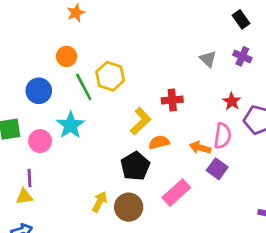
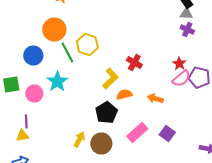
orange circle: (67, 56) -> (54, 30), size x1.5
gray triangle: (208, 59) -> (186, 14), moved, turned -40
red cross: (172, 100) -> (134, 62), turned 35
pink semicircle: (222, 136) -> (181, 78), moved, turned 42
purple square: (217, 169) -> (167, 134), moved

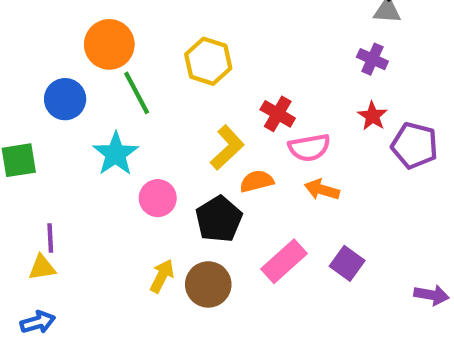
purple cross: (187, 30) -> (372, 59), moved
yellow hexagon: (87, 44) -> (208, 61), moved
pink semicircle: (181, 78) -> (309, 148), moved, turned 30
pink circle: (34, 94) -> (158, 198), moved

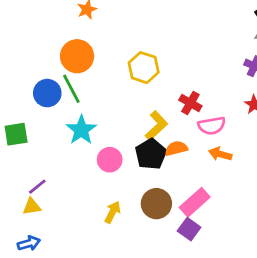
green line: (137, 93) -> (71, 89), moved
black pentagon: (219, 219) -> (151, 154), moved
purple line: (50, 238) -> (37, 187), turned 54
purple square: (347, 263) -> (189, 229), moved
brown circle: (208, 284) -> (156, 204), moved

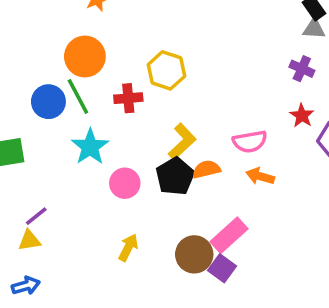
red cross: (190, 103) -> (128, 98), moved, turned -35
brown circle: (156, 204) -> (194, 254), moved

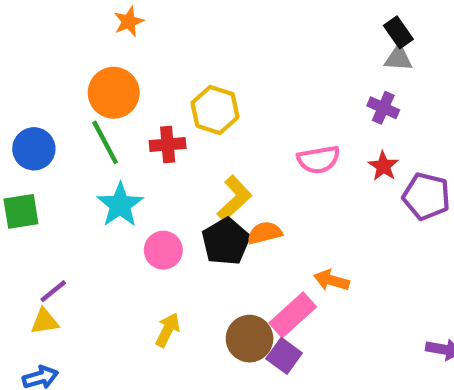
blue circle: (48, 102) -> (34, 149), moved
pink semicircle: (250, 142) -> (319, 160), moved
orange arrow: (260, 176) -> (331, 280), moved

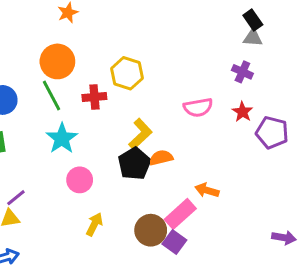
pink circle: (163, 250) -> (80, 180), moved

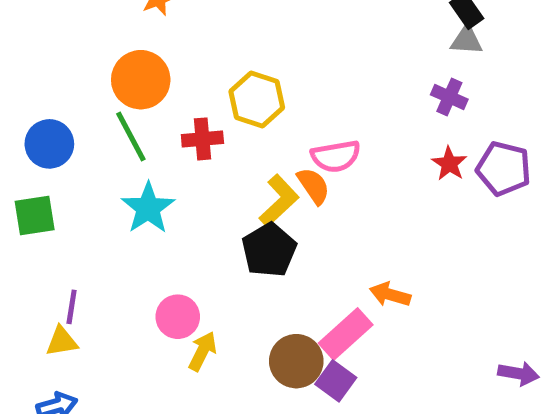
pink semicircle: (198, 107) -> (336, 156), moved
purple pentagon: (272, 133) -> (504, 169), moved
orange semicircle: (161, 158) -> (314, 186), moved, turned 70
pink circle: (80, 180) -> (178, 317), moved
purple line: (16, 198) -> (72, 307), turned -42

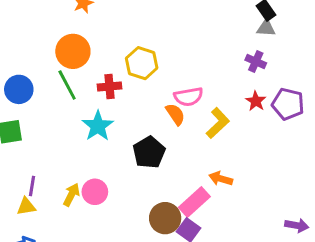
yellow L-shape: (279, 201) -> (218, 123), moved
cyan star: (148, 208) -> (98, 126), moved
yellow arrow: (202, 351) -> (71, 195), moved

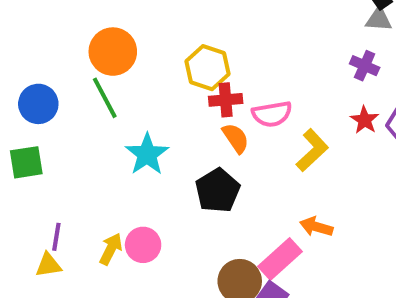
red cross: (110, 86) -> (226, 100), moved
orange semicircle: (175, 114) -> (236, 138), moved

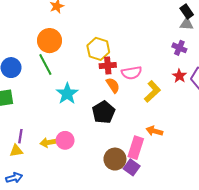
yellow arrow: (111, 249) -> (48, 142), turned -126
pink rectangle: (280, 259) -> (136, 148), turned -30

